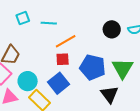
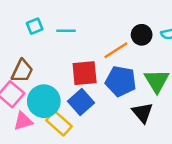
orange line: (66, 41) -> (116, 50), moved
red square: (63, 59) -> (85, 73), size x1.6
cyan circle: (28, 81) -> (44, 101), size x1.4

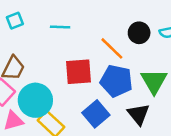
cyan square: (35, 26) -> (15, 21), moved
orange line: (116, 50) -> (112, 48), turned 75
blue square: (81, 102) -> (96, 114), moved

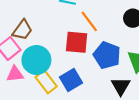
orange line: (112, 48) -> (89, 21), moved
blue square: (96, 114) -> (71, 80), moved

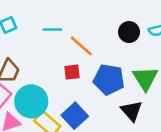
red square: (77, 42) -> (72, 72), size x0.6

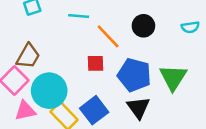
black circle: (129, 32) -> (143, 26), moved
black triangle: (132, 111) -> (138, 108), moved

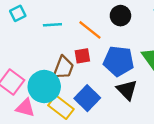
cyan line: (79, 16) -> (52, 25), moved
brown trapezoid: (28, 56) -> (63, 68), moved
pink triangle: (25, 111) -> (25, 108), turned 36

